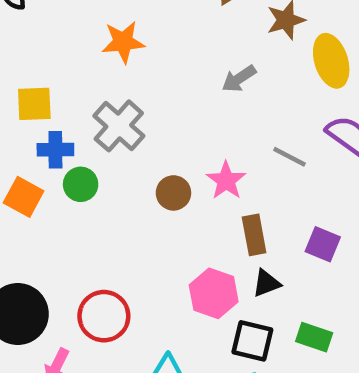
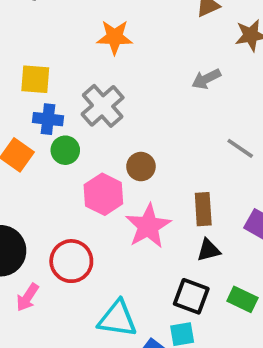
pink star: (226, 181) -> (148, 226), moved, size x1.4
pink hexagon: (214, 293) -> (103, 194), moved

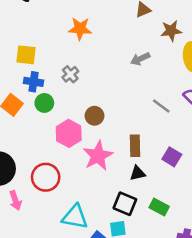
gray cross: (103, 106) -> (70, 74), size x0.6
pink arrow: (27, 297) -> (15, 200), turned -54

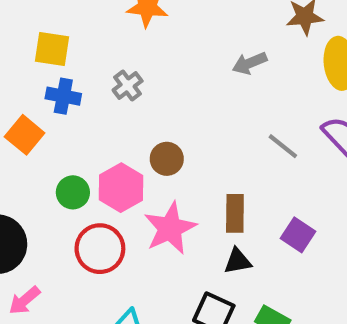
green circle: (44, 103) -> (73, 192), moved
red circle: (46, 177) -> (100, 249), moved
pink arrow: (15, 200) -> (24, 300), turned 66

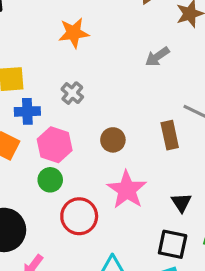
pink hexagon: (121, 188) -> (55, 145), moved
brown rectangle: (235, 213) -> (170, 135), moved
black triangle: (238, 261) -> (181, 203), turned -40

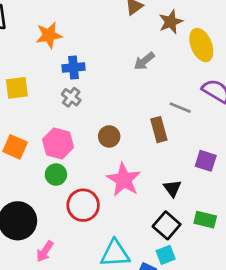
orange star: (74, 33) -> (49, 35), moved
blue cross: (27, 111) -> (74, 68), moved
black square: (173, 244) -> (167, 225), turned 32

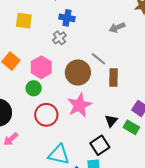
gray line: (180, 108) -> (99, 59), moved
brown circle: (109, 136) -> (78, 73), size x1.6
green rectangle: (205, 220) -> (131, 127), moved

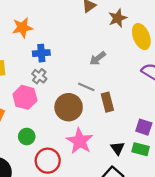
gray arrow: (117, 27) -> (98, 58), moved
pink hexagon: (41, 67) -> (25, 97), moved

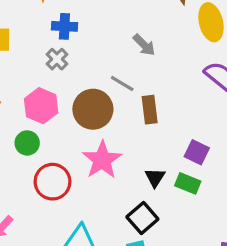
gray arrow: (98, 58) -> (144, 45), turned -105
pink hexagon: (25, 97) -> (41, 106), moved

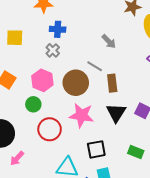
pink star: (102, 160) -> (82, 115), turned -30
black triangle: (155, 178) -> (116, 113), moved, size x1.5
green rectangle: (188, 183) -> (136, 152), moved
black square: (142, 218) -> (96, 149), moved, turned 30

